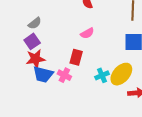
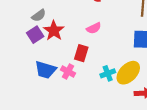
red star: (35, 59) -> (54, 31), moved, turned -30

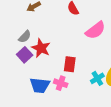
pink semicircle: (94, 28) -> (95, 30), moved, size x1.5

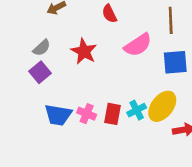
red star: (41, 48) -> (84, 51), moved
red rectangle: (70, 64) -> (112, 114), moved

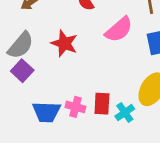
gray semicircle: (42, 48) -> (21, 45), size x1.5
cyan cross: (137, 110) -> (125, 113), moved

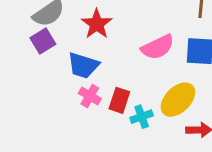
pink semicircle: (119, 30) -> (158, 47), moved
blue trapezoid: (46, 112) -> (83, 65), moved

